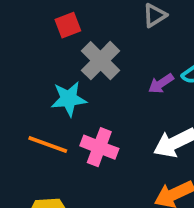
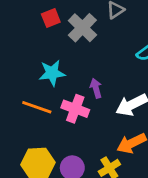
gray cross: (100, 61) -> (82, 28), moved
purple arrow: (161, 84) -> (96, 88), moved, turned 108

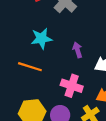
pink cross: (75, 109) -> (72, 86), moved

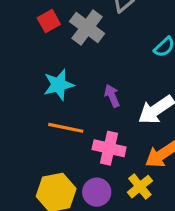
orange line: (30, 67) -> (66, 128), moved

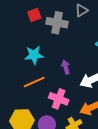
gray cross: (87, 28) -> (57, 23), turned -35
orange line: (66, 128) -> (34, 82), turned -45

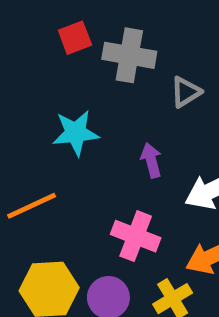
gray triangle: (81, 10) -> (186, 92), moved
orange line: (34, 82) -> (32, 206), moved

